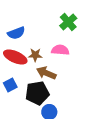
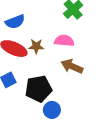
brown arrow: (46, 73) -> (72, 66), moved

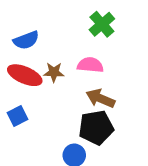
black pentagon: (38, 89) -> (96, 128), moved

